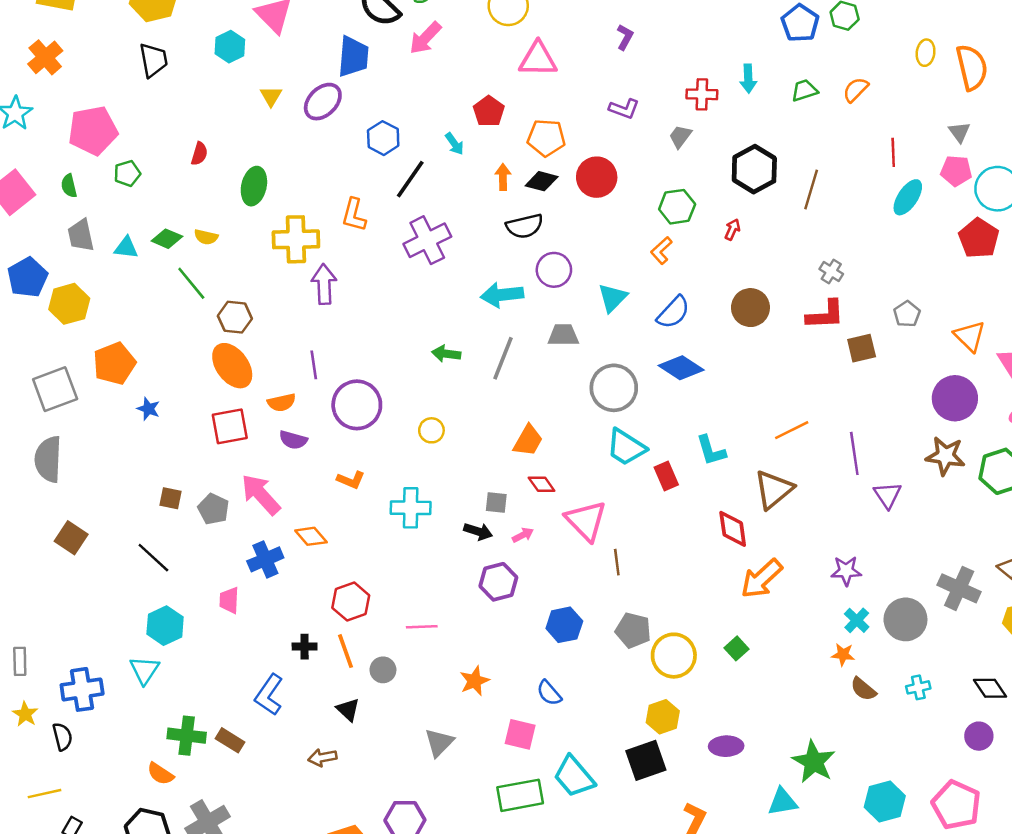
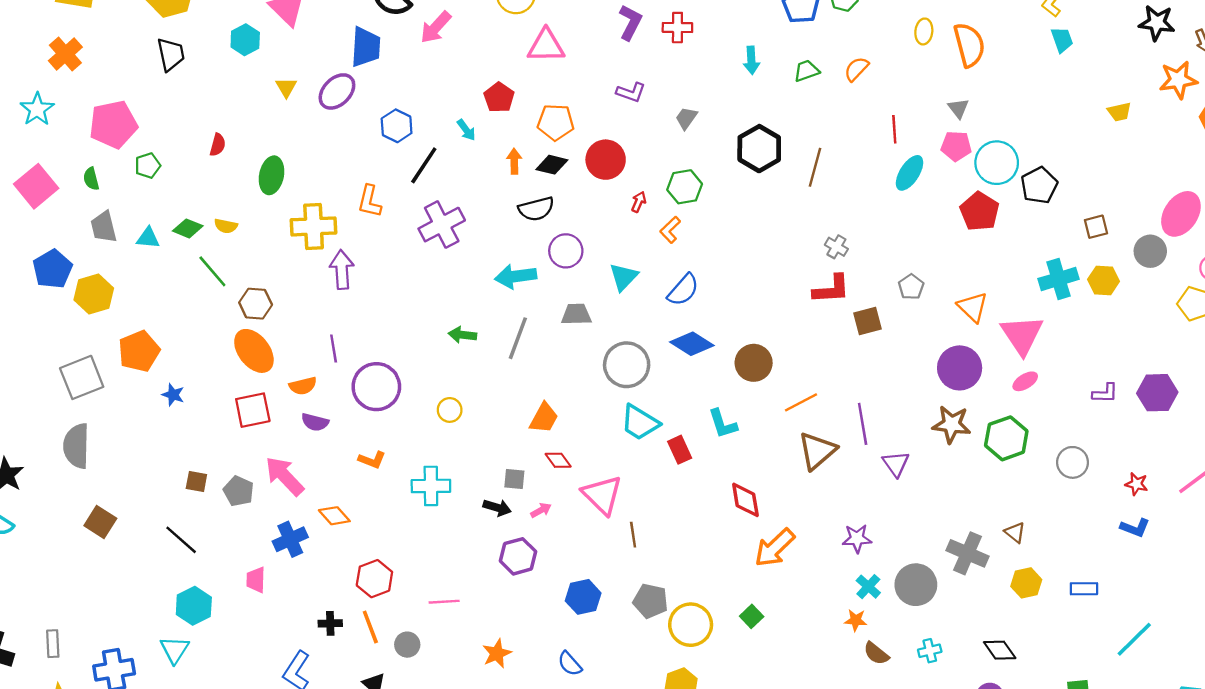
purple L-shape: (625, 37) -> (630, 22), size x1.4
red cross: (702, 94) -> (677, 28), moved
red arrow: (732, 229) -> (639, 202), moved
brown circle: (750, 308) -> (754, 363), moved
brown triangle: (774, 490) -> (817, 451), moved

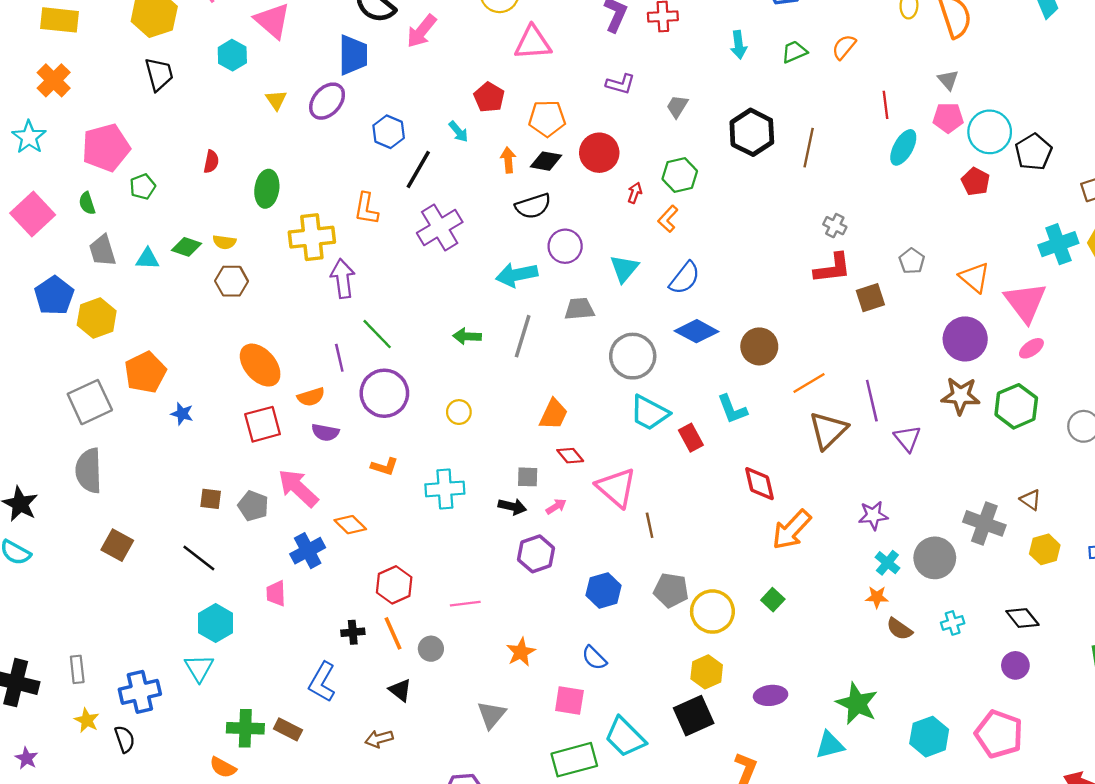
red pentagon: (980, 211) -> (976, 182), size x0.7
green line: (212, 271) -> (377, 334), moved
brown hexagon: (256, 304) -> (232, 281), moved

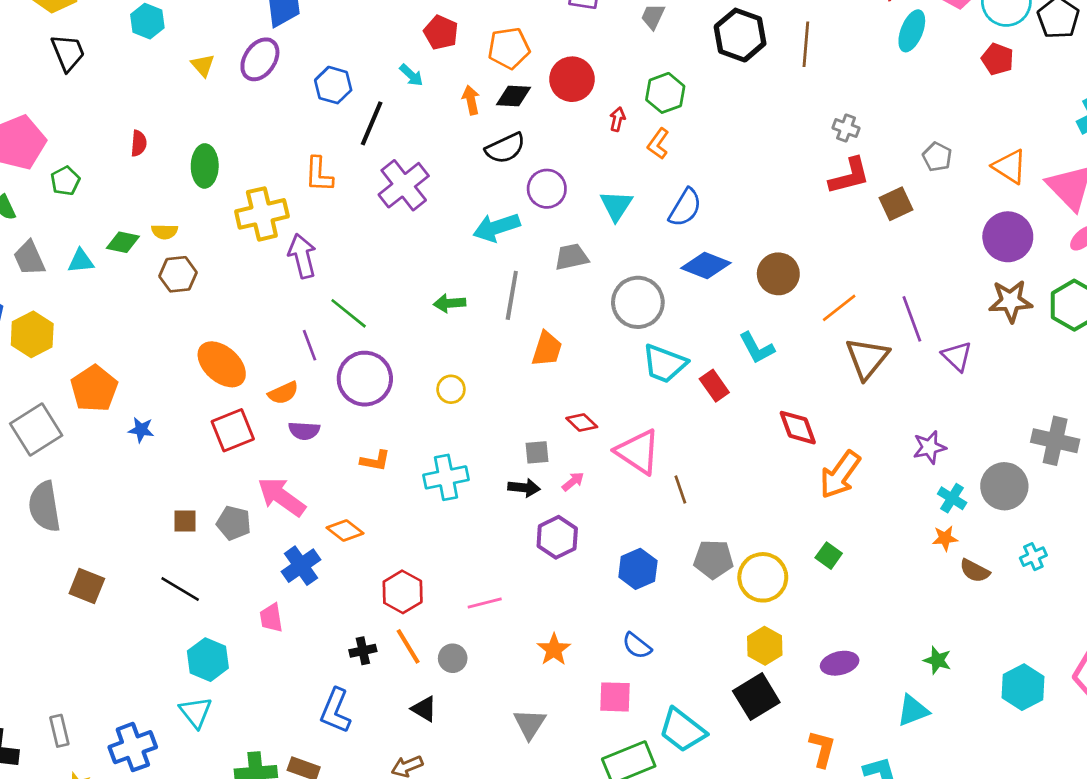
orange trapezoid: (554, 414) -> (547, 349), moved
green star: (857, 704) -> (937, 660), size x0.6

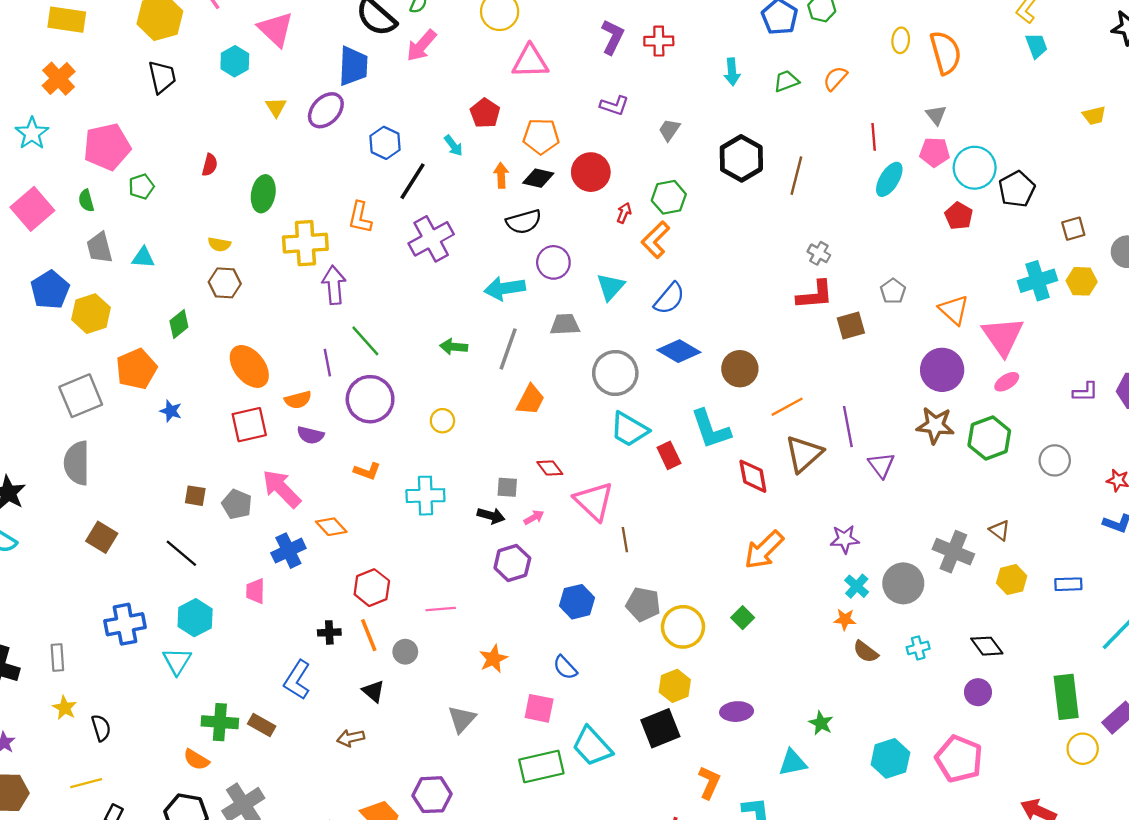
orange L-shape: (658, 144) -> (656, 240), size x1.4
green diamond: (123, 242) -> (179, 324), moved, turned -60
cyan L-shape: (757, 348) -> (711, 429), size x1.4
red diamond: (798, 428) -> (753, 476), moved
blue cross: (133, 747) -> (125, 624), moved

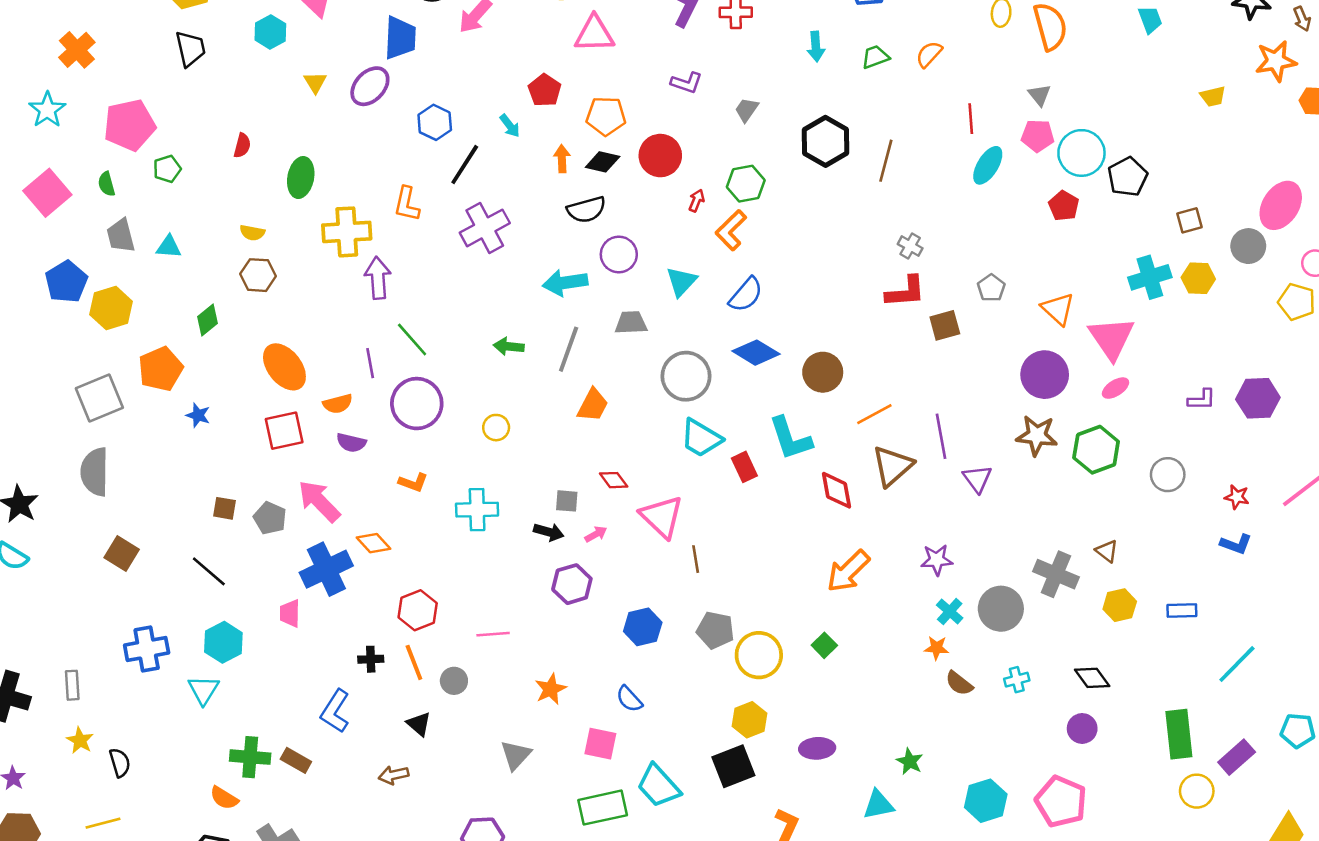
blue cross: (288, 551) -> (326, 569), size x1.4

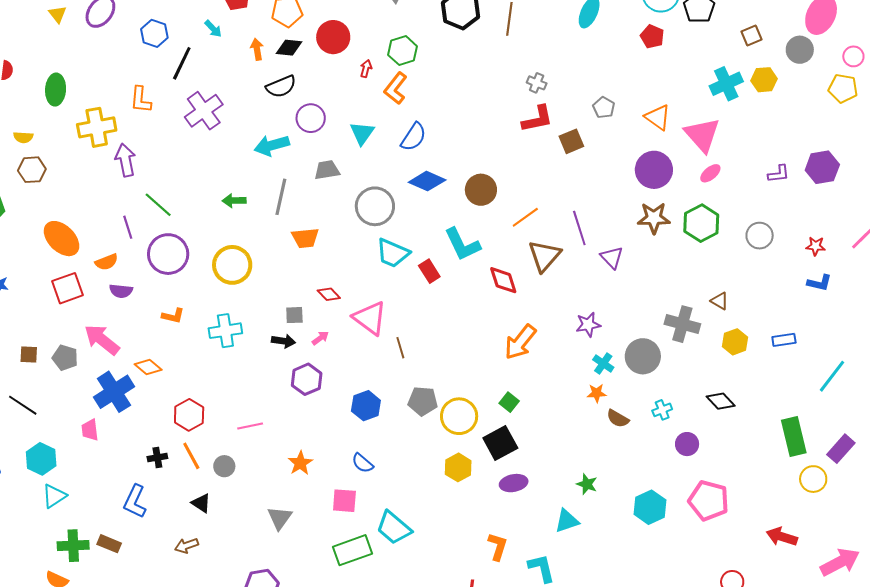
orange trapezoid: (593, 405) -> (305, 238), turned 64
yellow circle: (496, 428) -> (232, 265), size x1.8
cyan triangle: (203, 690) -> (54, 496), moved, turned 32
purple circle: (1082, 728) -> (687, 444), moved
black square: (733, 766) -> (500, 443), moved

